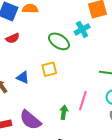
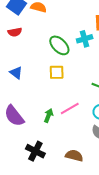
yellow square: (49, 69) -> (57, 72), moved
pink line: (83, 101) -> (70, 108), turned 30

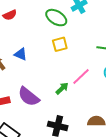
green arrow: (49, 116) -> (62, 88), turned 40

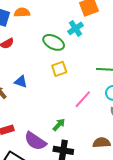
green arrow: (62, 88) -> (59, 125), moved
purple semicircle: (29, 97) -> (35, 141), moved

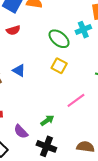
yellow square: (59, 69) -> (59, 66), turned 35
purple semicircle: (35, 141) -> (21, 132), size x0.7

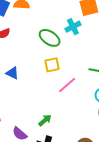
yellow square: (59, 66) -> (52, 65), turned -35
pink line: (76, 100) -> (67, 85), moved

